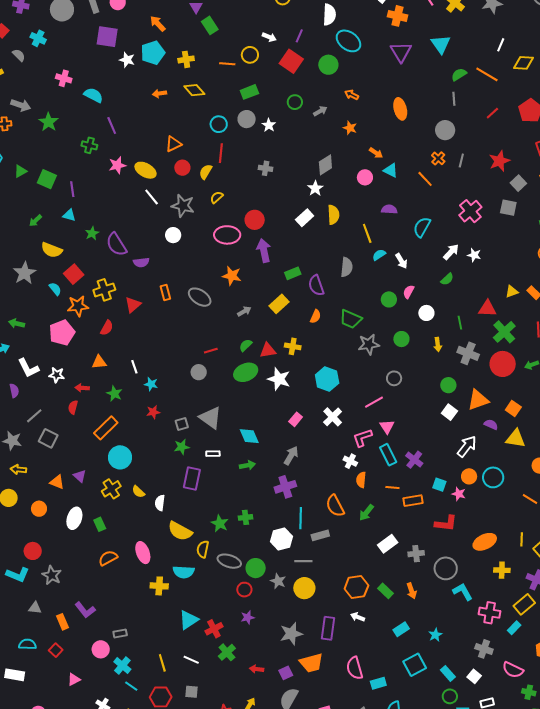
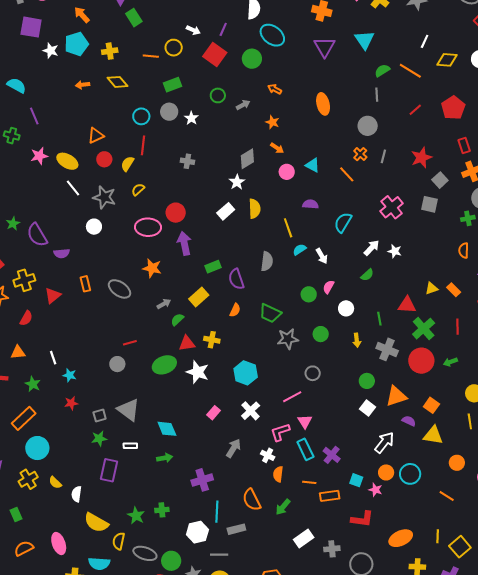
orange arrow: (376, 153) -> (277, 148), moved
green semicircle: (246, 345) -> (177, 320), moved
gray arrow: (291, 456) -> (233, 448), moved

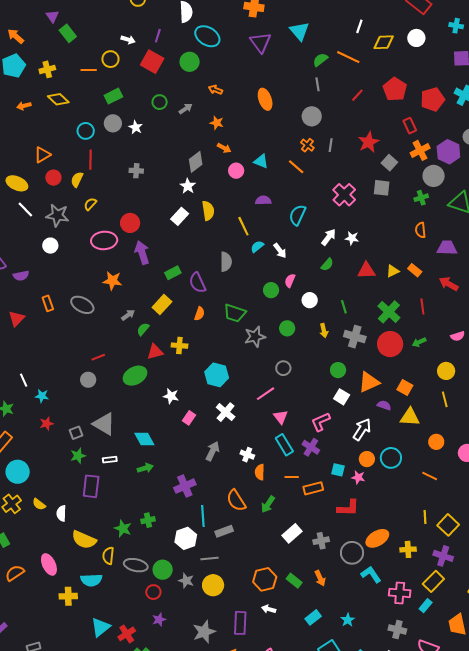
red triangle: (407, 305) -> (366, 271), moved
white star: (198, 372) -> (171, 396), moved, size x0.7
pink L-shape: (280, 432) -> (321, 422), moved
orange ellipse: (401, 538) -> (377, 538), moved

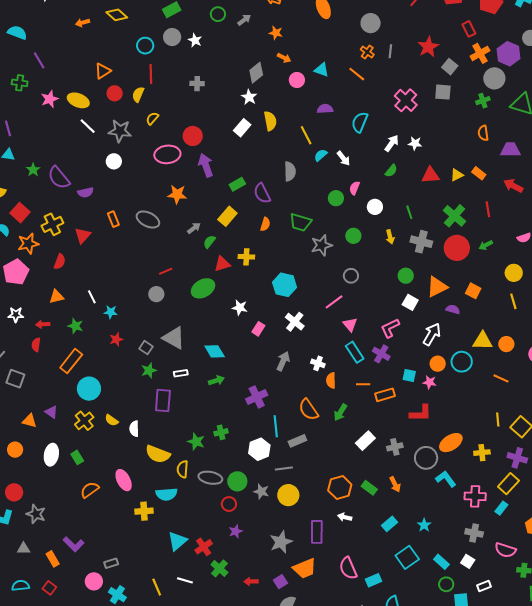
yellow triangle: (410, 417) -> (483, 341), moved
gray square: (76, 433) -> (146, 348), turned -32

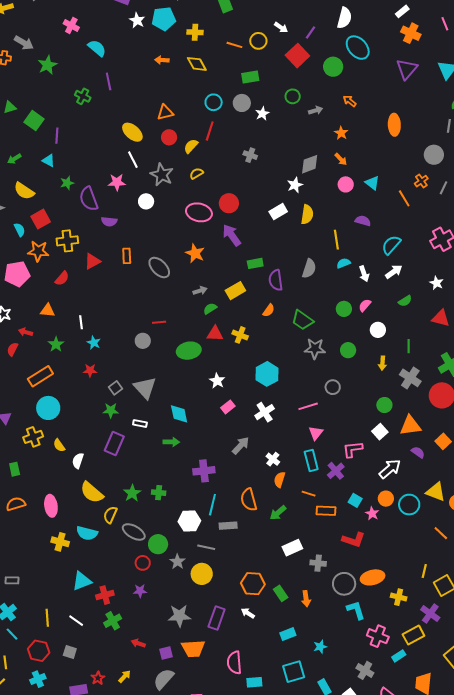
pink star: (50, 99) -> (117, 182), moved
white arrow: (392, 143) -> (394, 272), moved
purple arrow: (206, 165) -> (232, 235), turned -35

